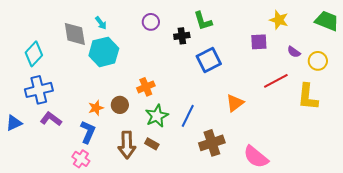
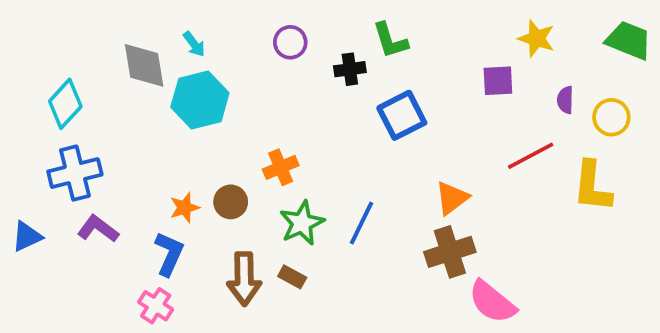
purple semicircle: (294, 52) -> (565, 100), turned 56
brown cross: (212, 143) -> (450, 252), moved

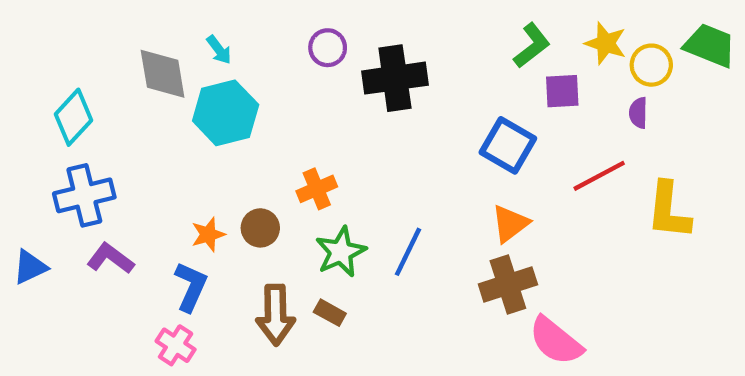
green L-shape: (390, 40) -> (532, 46), moved, turned -111
black cross: (350, 69) -> (395, 78), size x1.8
blue square: (402, 115) -> (508, 145), moved, turned -33
yellow circle: (611, 117) -> (651, 65), moved

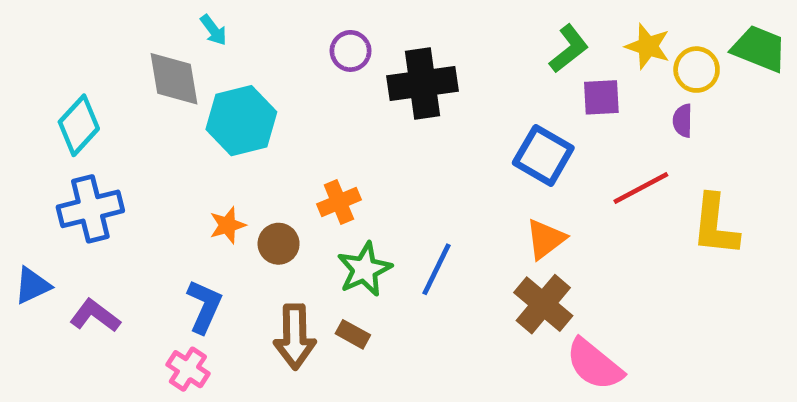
cyan arrow: (219, 50) -> (213, 30), moved
orange star: (208, 234) -> (227, 225), moved
purple L-shape: (110, 258) -> (95, 316), moved
brown cross: (508, 284) -> (543, 304), turned -32

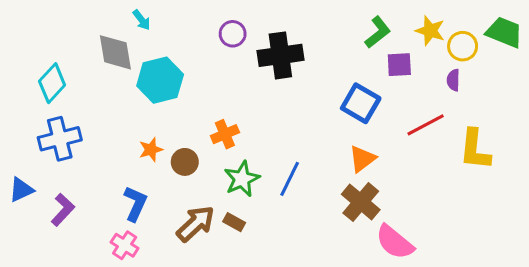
purple L-shape: (95, 316) -> (63, 210), turned 96
brown arrow: (295, 337) -> (196, 224), turned -132

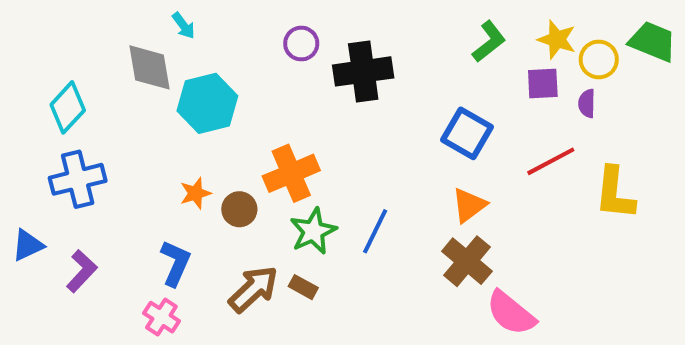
purple square: (399, 65) -> (543, 83), moved
orange cross: (225, 134) -> (291, 173), size x1.5

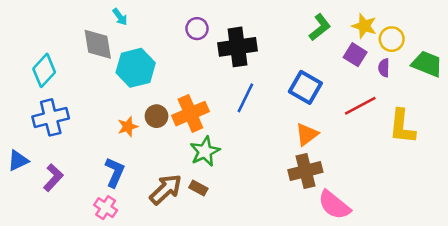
green trapezoid: (653, 42) -> (427, 64), moved
purple square: (543, 83) -> (355, 55), turned 35
brown circle: (239, 209) -> (157, 116), moved
blue line: (375, 231) -> (245, 98), moved
brown cross: (467, 261) -> (305, 171), turned 36

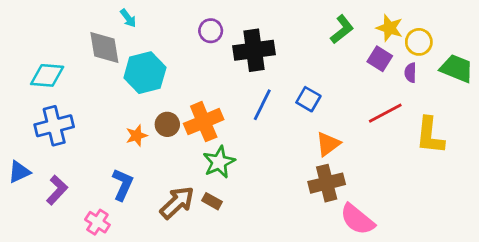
cyan diamond: (44, 70) -> (47, 75), turned 52
blue square: (305, 87) -> (308, 99), moved, size x0.7
pink cross: (106, 208) -> (97, 222), moved

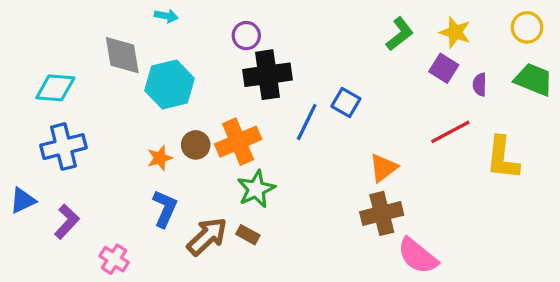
cyan arrow: (128, 18) -> (166, 16), moved, turned -42
yellow circle: (419, 42) -> (527, 27), moved
black cross: (254, 50) -> (267, 75), moved
blue square: (308, 99) -> (346, 102), moved
blue L-shape: (123, 184) -> (165, 209), moved

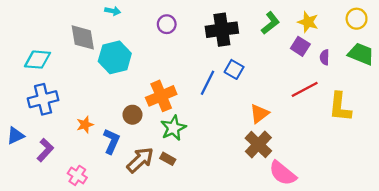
black cross: (267, 75) -> (222, 30), moved
brown circle: (196, 145) -> (132, 115), moved
orange star: (160, 158) -> (85, 125), moved
brown cross: (382, 213) -> (258, 145), turned -32

